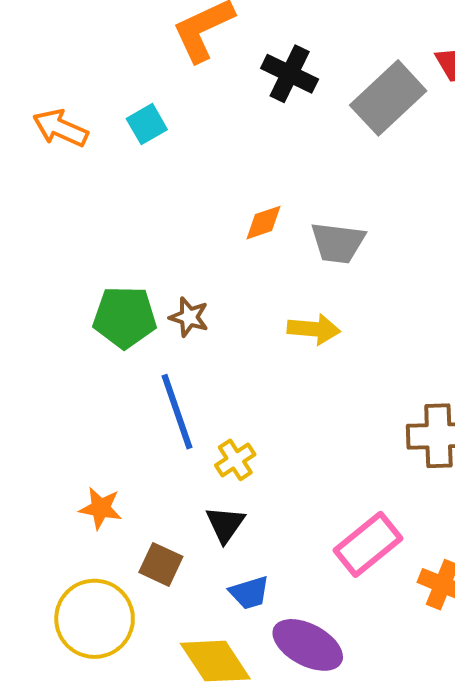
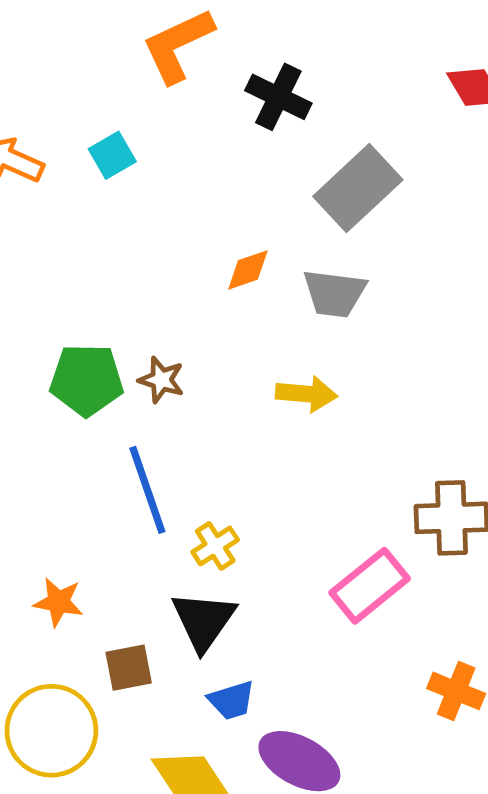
gray rectangle: (388, 98) -> (358, 188), moved
black triangle: (225, 524) -> (203, 621), size x1.4
pink rectangle: (368, 544) -> (370, 586), moved
brown square: (161, 564) -> (129, 668), turned -36

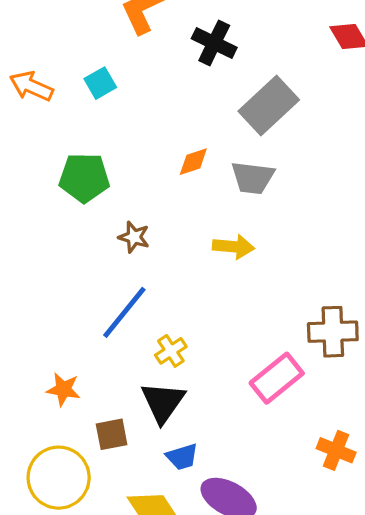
green pentagon: (87, 380) -> (84, 178), moved
blue line: (147, 490) -> (124, 312), turned 58

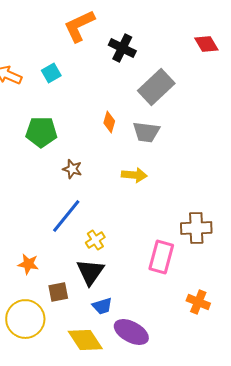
orange diamond: (193, 162) -> (109, 122), turned -55
pink rectangle: (277, 378) -> (161, 257), turned -36

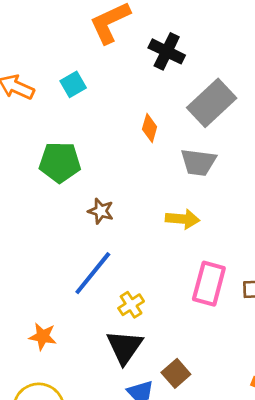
orange diamond: (109, 122) -> (150, 128), moved
pink rectangle: (161, 257) -> (209, 284), moved
brown square: (58, 292) -> (176, 373), moved, turned -30

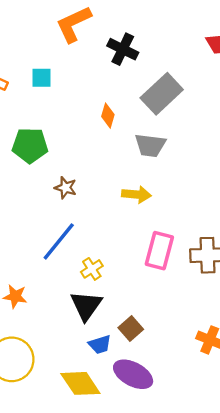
cyan square: (73, 84) -> (41, 78), turned 30

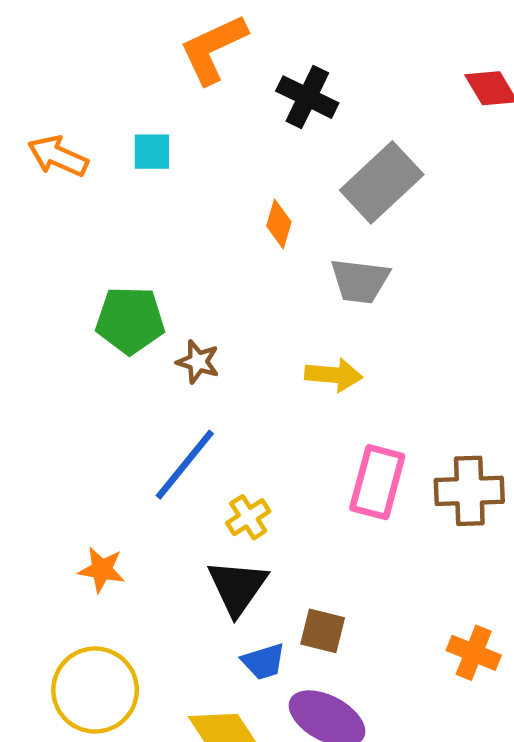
green pentagon: (30, 145) -> (130, 320), moved
brown square: (131, 328) -> (323, 631), turned -35

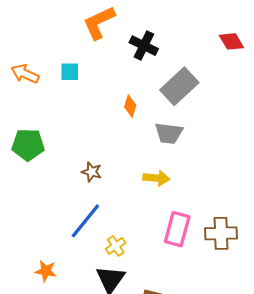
green pentagon: (130, 320) -> (28, 145), moved

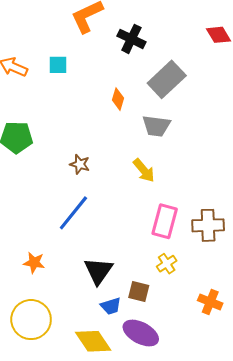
yellow arrow: (156, 178) -> (144, 170), turned 45
yellow cross: (116, 246) -> (167, 264), moved

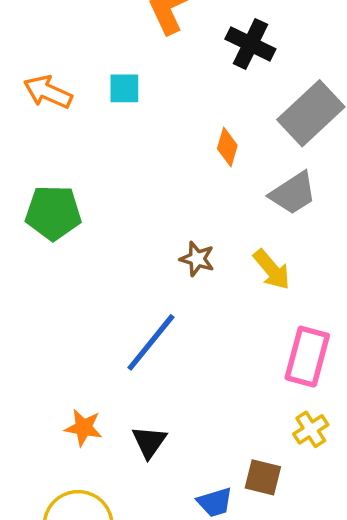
gray trapezoid: (156, 126) -> (293, 193), turned -40
brown star: (80, 164) -> (197, 259), moved
black triangle: (98, 271) -> (149, 442), moved, size x0.7

